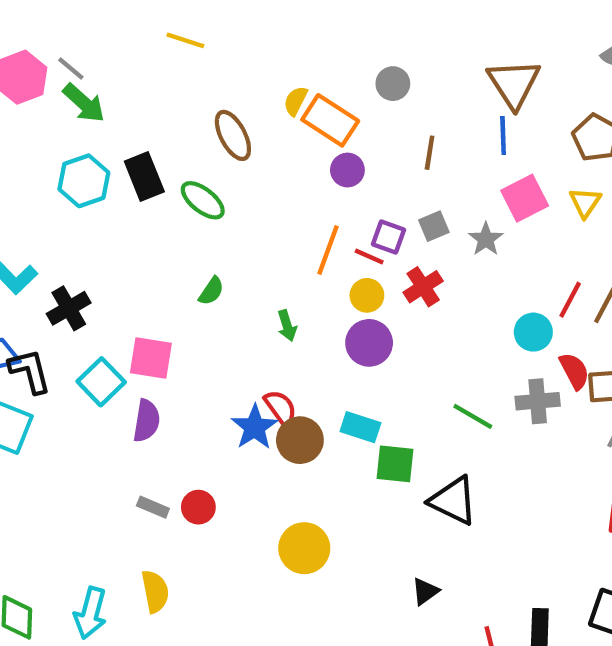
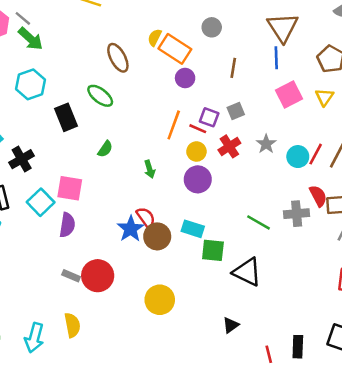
black rectangle: (144, 176) -> (66, 117), moved
gray star: (486, 239) -> (266, 144), moved
cyan circle: (533, 332) -> (298, 157), moved
red circle: (198, 507) -> (98, 276), size x1.6

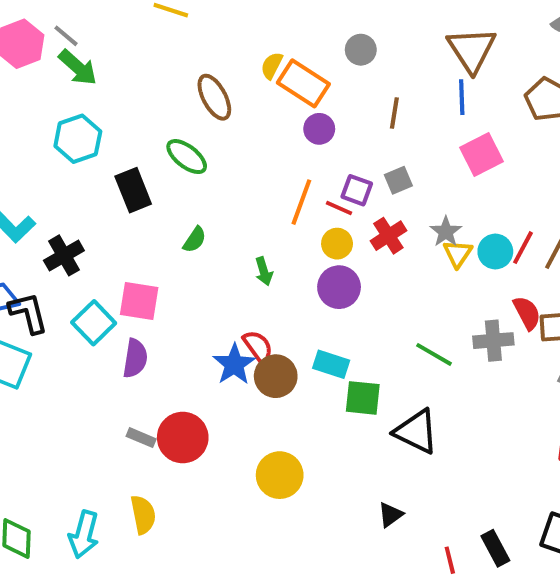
yellow triangle: (324, 97) -> (458, 253), moved
black rectangle: (298, 347) -> (495, 548), turned -30

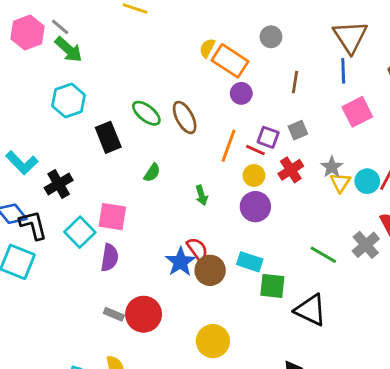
brown ellipse: (214, 97) -> (185, 117), moved
gray cross: (493, 341) -> (366, 245), turned -36

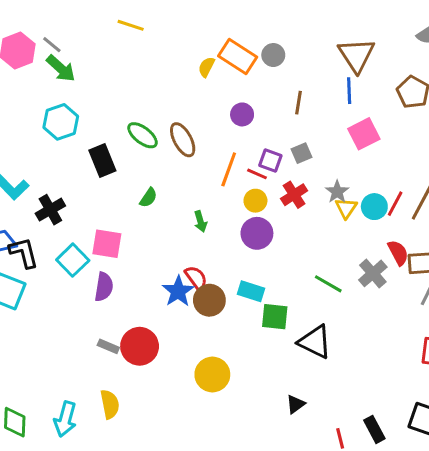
orange rectangle: (230, 61) -> (238, 56), moved

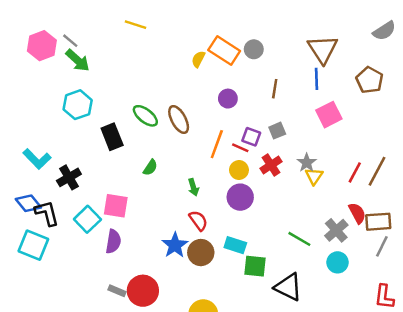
cyan circle: (374, 207) -> (338, 262), moved
red semicircle: (196, 278) -> (198, 220), moved

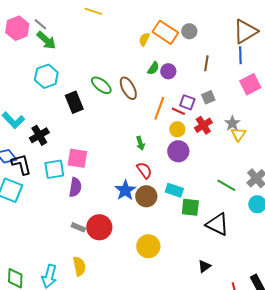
brown triangle: (323, 49) -> (245, 31), turned 32
green semicircle: (150, 168) -> (153, 68), moved
cyan square: (87, 219) -> (54, 169), turned 35

